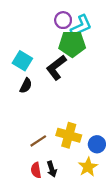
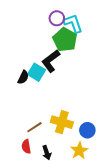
cyan L-shape: (81, 26) -> (73, 23), turned -85
green pentagon: (72, 44) -> (65, 40), turned 30
cyan square: (22, 61) -> (36, 72), moved
red semicircle: (36, 170) -> (26, 147), moved

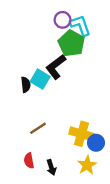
black semicircle: (23, 77) -> (26, 85), turned -32
yellow cross: (62, 122) -> (81, 134), moved
brown line: (34, 127) -> (38, 128), moved

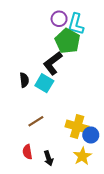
cyan L-shape: (80, 25) -> (76, 24), turned -145
cyan square: (40, 79) -> (44, 83), moved

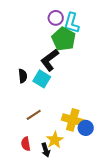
yellow star: (82, 156) -> (55, 140), moved

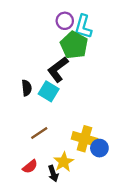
red semicircle: (26, 144) -> (30, 167), turned -120

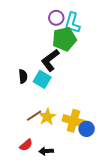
green pentagon: (74, 45) -> (64, 39), turned 30
yellow star: (64, 162) -> (47, 117), moved
black arrow: (53, 173) -> (46, 151), turned 104

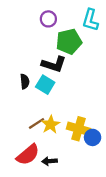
purple circle: (56, 18) -> (48, 19), moved
cyan L-shape: (72, 23) -> (90, 20), moved
black L-shape: (50, 60) -> (54, 64), turned -125
red semicircle: (26, 145) -> (28, 155), size x1.6

